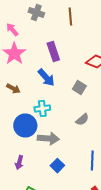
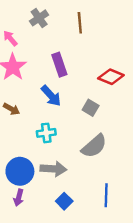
gray cross: (36, 12) -> (39, 18), turned 35
gray semicircle: (82, 120) -> (94, 146), size x1.6
blue circle: (25, 126) -> (20, 171), moved

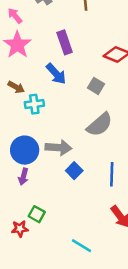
cyan cross: (46, 133) -> (34, 104), moved
blue square: (64, 201) -> (74, 171), moved

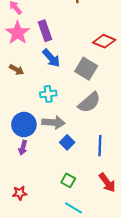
purple rectangle: (65, 42) -> (45, 31), moved
gray square: (96, 86) -> (86, 69), size x1.5
cyan cross: (34, 104) -> (48, 94), moved
green square: (37, 214) -> (68, 180), moved

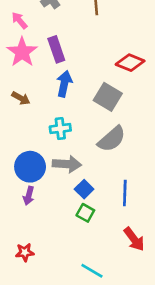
blue arrow: (51, 58) -> (64, 84), turned -126
green square: (68, 180) -> (85, 213), moved

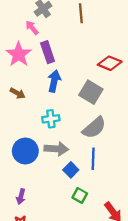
pink arrow: (19, 20) -> (32, 28), moved
blue line: (125, 193) -> (93, 159), moved
purple arrow: (29, 196) -> (21, 197), moved
green square: (85, 213) -> (80, 195), moved

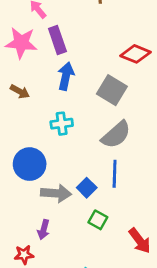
pink star: (19, 54) -> (21, 43), turned -30
gray arrow: (56, 149) -> (56, 193), moved
purple arrow: (21, 197) -> (44, 230), moved

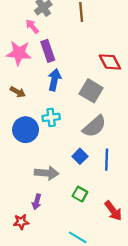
red diamond: (136, 54) -> (110, 62), turned 40
blue circle: (30, 164) -> (26, 130), moved
blue line: (115, 174) -> (107, 160), moved
blue square: (87, 188) -> (80, 156), moved

